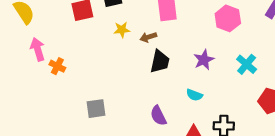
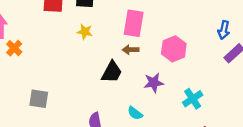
pink hexagon: (228, 18) -> (174, 49), moved
brown arrow: (148, 37) -> (131, 50), moved

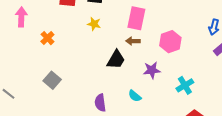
orange cross: (14, 48) -> (47, 38), moved
gray square: (39, 99) -> (52, 80), turned 30

